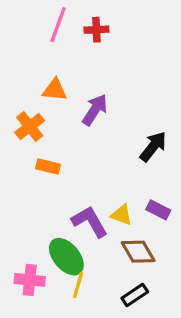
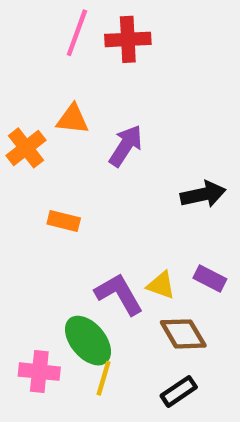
red cross: (96, 30) -> (128, 39), size x1.4
orange cross: (30, 126) -> (26, 148), moved
black arrow: (153, 146) -> (203, 194), turned 40

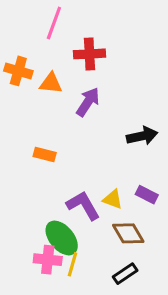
red cross: (128, 39) -> (89, 54), moved
orange cross: (26, 148) -> (18, 71), moved, turned -36
pink cross: (39, 372) -> (48, 260), moved

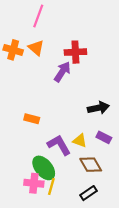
red cross: (89, 54) -> (75, 52), moved
orange triangle: (51, 83) -> (36, 48), moved, turned 35
black arrow: (142, 136) -> (98, 108), moved
orange rectangle: (45, 154) -> (32, 119), moved

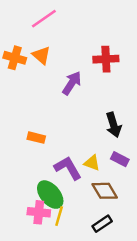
pink line: (38, 16) -> (44, 19), turned 35
red cross: (75, 52) -> (106, 59), moved
black arrow: (98, 108) -> (114, 125), turned 85

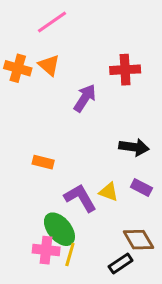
black arrow: (114, 125) -> (134, 147), turned -65
brown diamond: (105, 191) -> (138, 240), moved

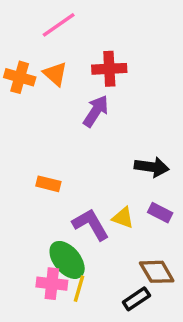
red cross: (125, 70) -> (109, 69), moved

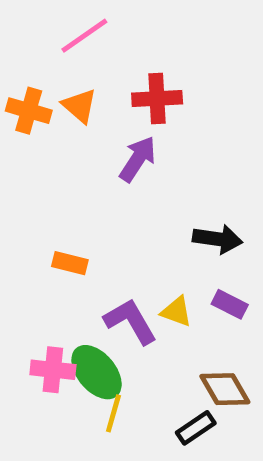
pink cross: (52, 284) -> (53, 370), moved

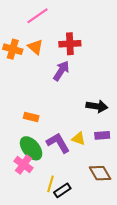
purple rectangle: (230, 304) -> (102, 135), turned -32
pink cross: (53, 370) -> (24, 164), turned 30
green ellipse: (97, 372) -> (31, 148), moved
black rectangle: (196, 428) -> (62, 190), moved

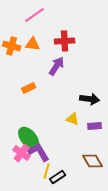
orange triangle: (35, 47) -> (33, 44), turned -35
orange rectangle: (31, 117) -> (29, 88), moved, turned -40
yellow triangle: (78, 139) -> (73, 119), moved
purple L-shape: (58, 143) -> (39, 152), moved

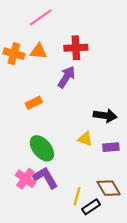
green ellipse: (29, 138) -> (42, 148), moved
yellow line: (47, 171) -> (77, 196), moved
black rectangle: (58, 177) -> (91, 207), moved

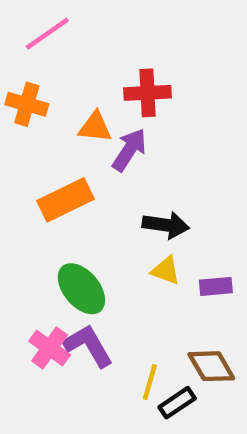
pink line: (41, 17) -> (47, 34), moved
orange triangle: (38, 51) -> (95, 127), moved
orange rectangle: (34, 103) -> (66, 200), size x1.6
black arrow: (105, 116) -> (166, 225), moved

